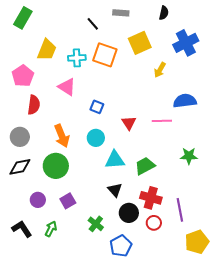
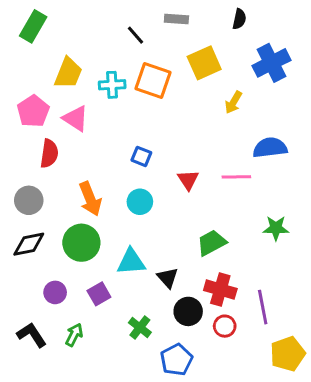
pink triangle: (67, 87) -> (76, 118), moved
cyan triangle: (115, 160) -> (131, 262), moved

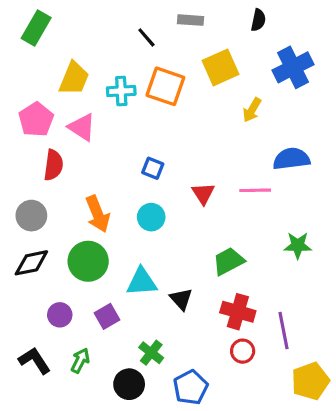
black circle: (188, 311) -> (129, 384), moved

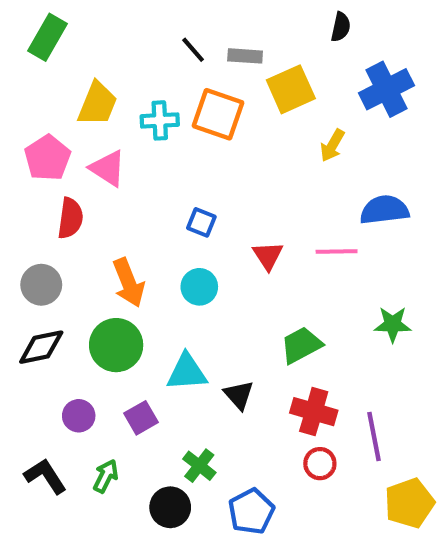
gray rectangle: (191, 20) -> (245, 56), moved

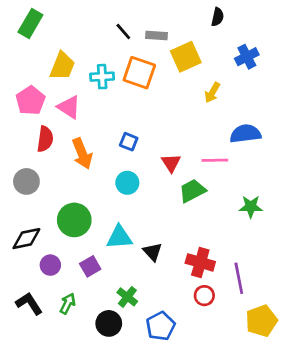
blue cross: (386, 89) -> (247, 57), size x0.7
orange arrow: (129, 283) -> (82, 154), moved
green trapezoid: (301, 345) -> (192, 191), moved
black diamond: (41, 347) -> (26, 239), moved

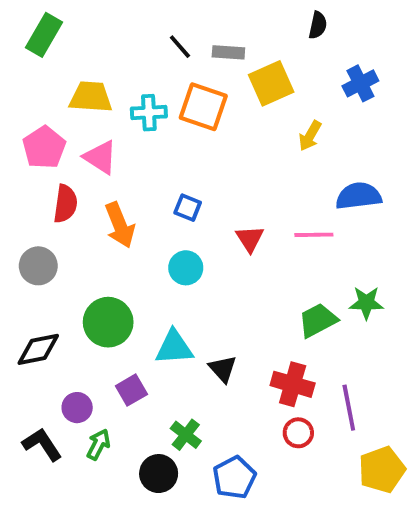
yellow trapezoid: (62, 66) -> (91, 97), turned -108
green trapezoid: (192, 191) -> (318, 320), moved
purple circle: (50, 265) -> (77, 408), moved

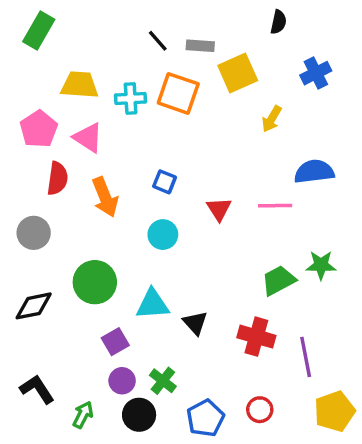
purple circle: (77, 408) -> (122, 381), moved
red circle: (298, 433) -> (260, 410), moved
green arrow: (98, 444) -> (83, 415), moved

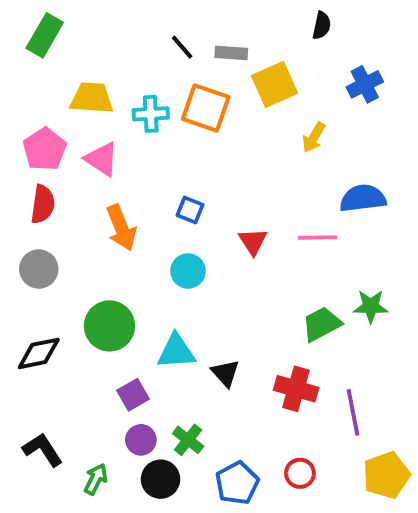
red semicircle: (57, 178) -> (43, 204), moved

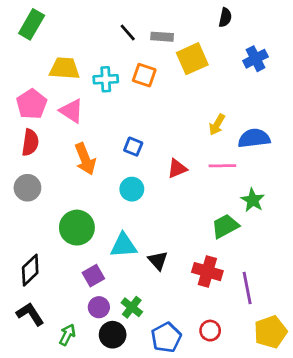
orange square: (206, 108) -> (144, 75), size x0.7
yellow arrow: (314, 137) -> (217, 125), moved
red triangle: (253, 242) -> (177, 169), turned 40
green star: (371, 306) -> (253, 200), moved, turned 30
black diamond: (39, 353) -> (30, 270), moved, turned -32

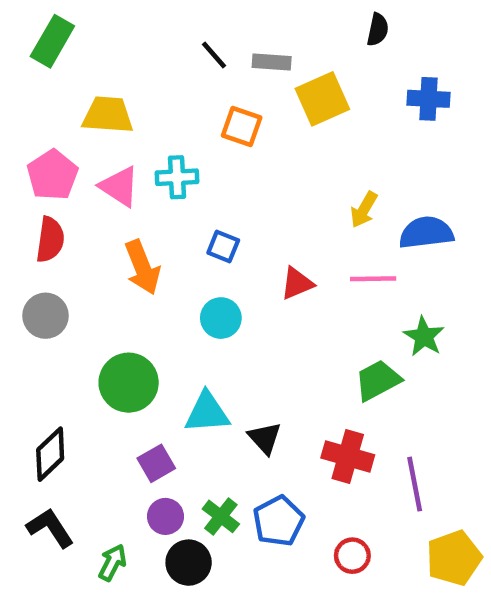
blue cross: (255, 59) -> (428, 99), turned 30
cyan cross: (106, 79) -> (177, 177), moved
blue pentagon: (166, 337) -> (279, 521), moved

